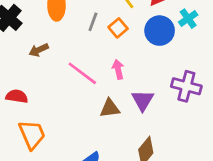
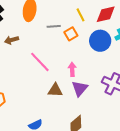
gray line: (93, 22) -> (54, 26), turned 56
pink arrow: (118, 69) -> (72, 69), moved

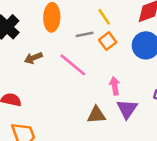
yellow line: (80, 15) -> (104, 17), moved
pink line: (40, 62) -> (73, 65), moved

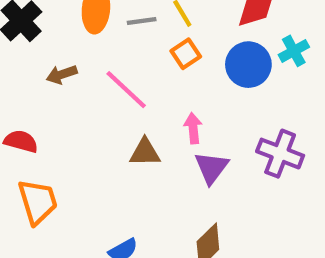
gray line: (85, 34) -> (142, 21), moved
brown triangle: (96, 115) -> (145, 152), moved

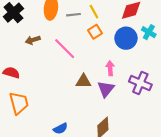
cyan cross: (294, 51) -> (149, 32), turned -32
pink arrow: (193, 128) -> (110, 68), moved
brown triangle: (145, 152) -> (83, 81), moved

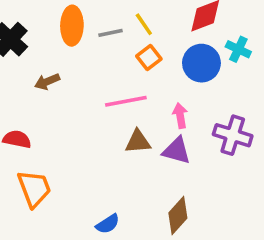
pink line: (65, 49) -> (126, 101), moved, turned -50
purple triangle: (106, 89) -> (176, 151), turned -48

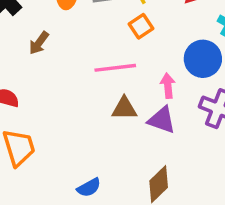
blue circle: (201, 63) -> (203, 59), moved
brown arrow: (47, 82) -> (39, 43), turned -35

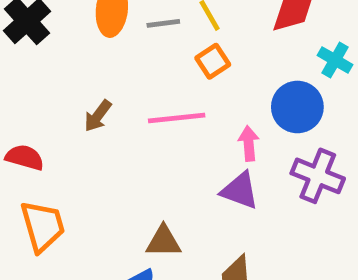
brown arrow: (39, 43) -> (98, 116), moved
brown triangle: (124, 109) -> (163, 241), moved

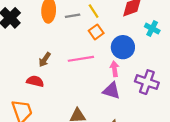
blue circle: (297, 107) -> (123, 47), moved
red semicircle: (25, 157) -> (35, 81), moved

